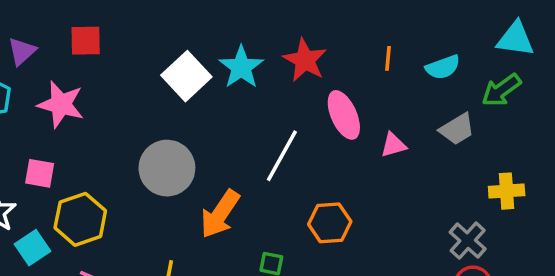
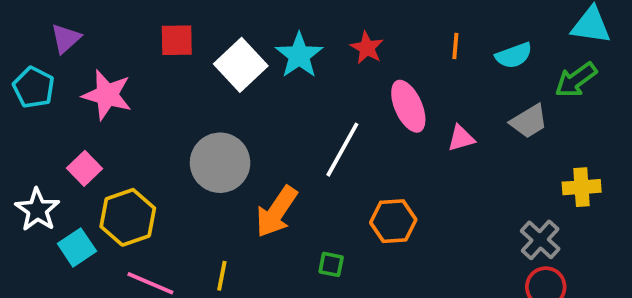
red square: (86, 41) -> (177, 40), moved
red star: (305, 60) -> (367, 48), size x0.7
pink square: (40, 173) -> (84, 168), turned 36

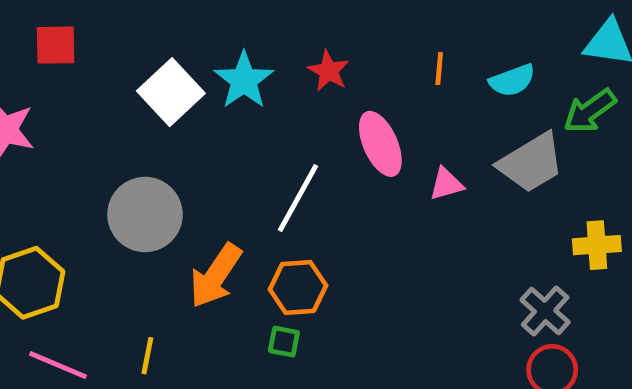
red square: (177, 40) -> (56, 45), moved
gray trapezoid: (529, 121) -> (531, 163), size x1.4
orange hexagon: (393, 221) -> (298, 287), moved

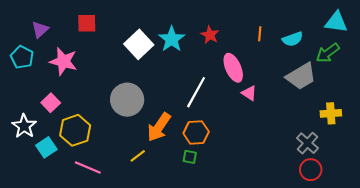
pink triangle: (446, 184) -> (249, 93), moved, turned 49
yellow line: (147, 356) -> (138, 156), moved, turned 42

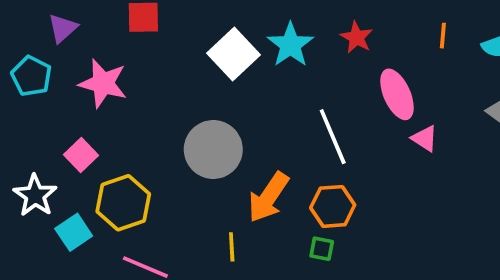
white line: (196, 92) -> (333, 137), turned -52
yellow line: (138, 156) -> (232, 247), turned -56

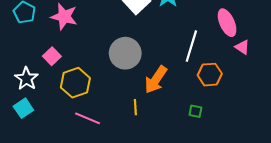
white line: (333, 137) -> (191, 46), turned 40
orange hexagon: (333, 206) -> (210, 75), moved
cyan square: (74, 232) -> (23, 108), moved
green square: (322, 249) -> (195, 111), moved

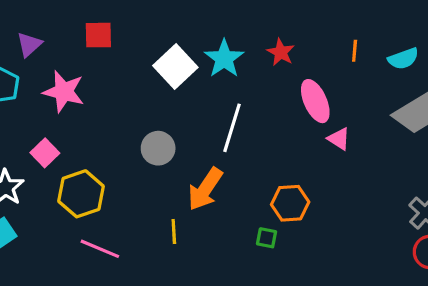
white line: (191, 46) -> (232, 128), moved
gray circle: (125, 53) -> (158, 148), size x0.7
orange hexagon: (210, 75) -> (290, 203), moved

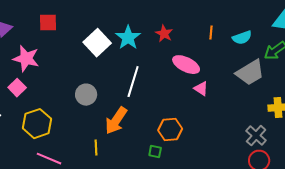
pink ellipse: (315, 101) -> (186, 65), turned -40
pink square: (45, 153) -> (17, 88), moved

